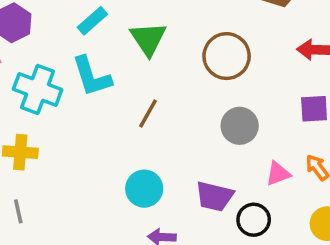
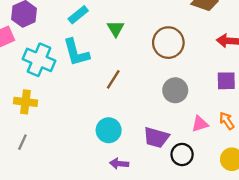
green triangle: (148, 39) -> (116, 29), size x0.7
gray line: (18, 211) -> (22, 142), turned 35

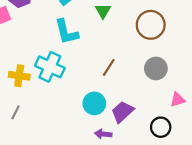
cyan cross: (39, 60) -> (50, 67), moved
brown line: (113, 79) -> (109, 67), moved
purple trapezoid: (156, 137) -> (123, 112), moved, turned 120

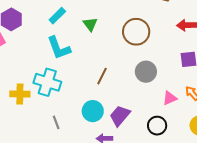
gray line: (15, 112) -> (56, 122), moved, turned -40

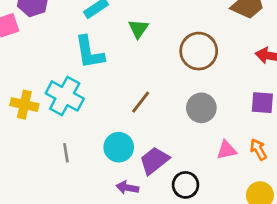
black circle: (157, 126) -> (186, 185), moved

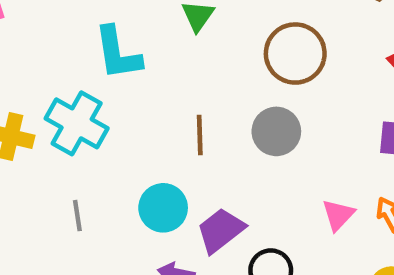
brown line: (141, 102) -> (200, 135), turned -40
gray circle: (201, 108) -> (276, 131), moved
pink triangle: (227, 150) -> (338, 215), turned -35

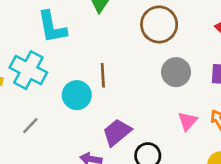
gray circle: (276, 131) -> (176, 72), moved
cyan circle: (163, 208) -> (77, 95), moved
gray line: (77, 216) -> (30, 126), turned 54

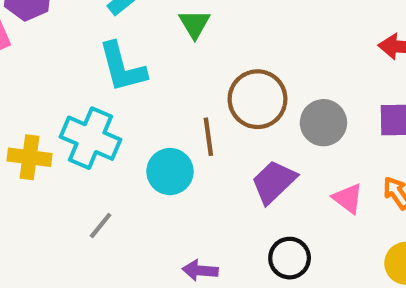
brown circle: (159, 24) -> (257, 99), moved
pink triangle: (188, 121) -> (348, 198), turned -30
purple trapezoid: (117, 132) -> (274, 182), moved

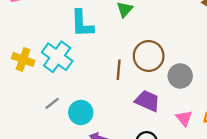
cyan circle: (170, 172) -> (81, 112), moved
purple trapezoid: (274, 182) -> (147, 101), turned 55

